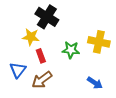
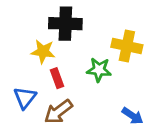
black cross: (47, 17) -> (65, 24), turned -30
yellow cross: (99, 42) -> (127, 46), moved

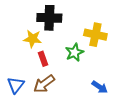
green star: (99, 70) -> (74, 52), turned -30
blue triangle: (25, 98) -> (16, 85), moved

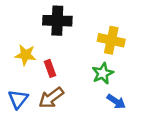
yellow star: (32, 39) -> (25, 55), moved
green star: (74, 52) -> (103, 73), moved

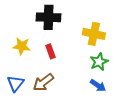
red rectangle: (50, 68) -> (51, 51), moved
green star: (103, 73) -> (99, 62), moved

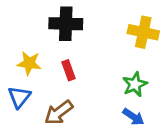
yellow cross: (94, 34) -> (143, 32), moved
blue triangle: (15, 83) -> (19, 97), moved

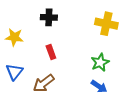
black cross: (66, 24) -> (49, 17), size x0.7
yellow star: (29, 63) -> (14, 37), moved

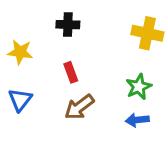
brown arrow: (44, 83) -> (79, 107), moved
blue arrow: (99, 86) -> (137, 120), turned 140

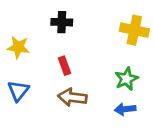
brown arrow: (79, 107) -> (72, 97), turned 44

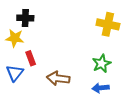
black cross: (62, 22) -> (25, 18), moved
red rectangle: (64, 66) -> (31, 58), moved

